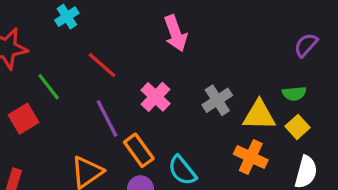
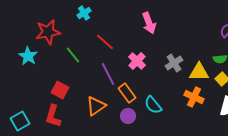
red square: (24, 119) -> (60, 90), moved, turned -30

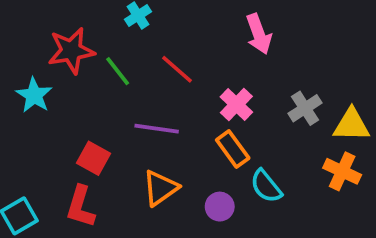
green line: (73, 55) -> (118, 71), moved
purple line: (108, 74) -> (157, 129), moved, turned -55
orange rectangle: (127, 93) -> (233, 149), moved

